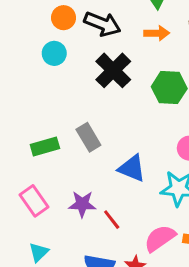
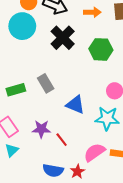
cyan circle: (54, 53) -> (22, 26), size x1.6
cyan triangle: (39, 252) -> (12, 150), moved

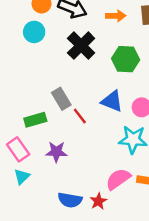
cyan circle: (22, 26) -> (34, 32), size x0.7
green rectangle: (16, 90) -> (35, 120), moved
blue triangle: (75, 105) -> (112, 101), moved
red line: (62, 140) -> (80, 116), moved

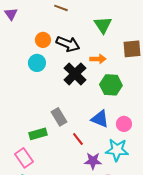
orange arrow: (116, 16) -> (98, 59), moved
red line: (80, 116) -> (78, 139), moved
purple star: (56, 152) -> (93, 161), moved

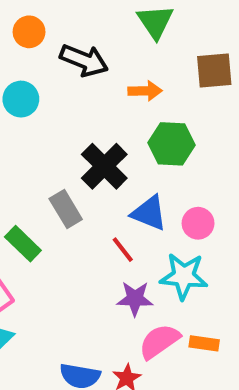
orange circle: (43, 40) -> (29, 32), moved
black cross: (75, 74) -> (104, 166), moved
green rectangle: (38, 134) -> (23, 244), turned 60
red line: (78, 139) -> (123, 250), moved

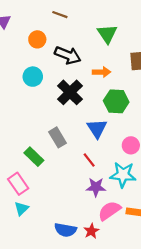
black cross: (104, 166) -> (70, 92), moved
blue triangle: (149, 213) -> (97, 128), moved, turned 35

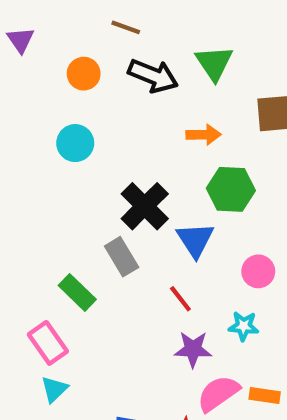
black arrow: (68, 55) -> (153, 76), moved
black cross: (70, 92) -> (145, 206), moved
cyan star: (123, 175) -> (244, 326), size x0.6

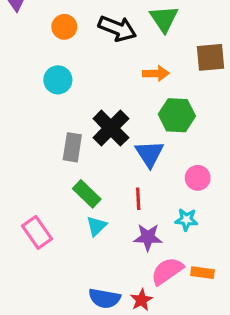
gray rectangle: (122, 257) -> (72, 147), moved, turned 40
green rectangle: (77, 292) -> (87, 194), moved
red line: (180, 299) -> (138, 199), turned 35
cyan triangle: (54, 389) -> (96, 226), moved

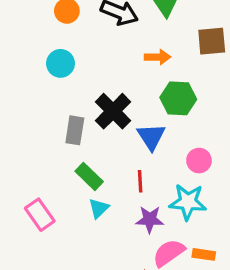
cyan star: (186, 220) -> (188, 202), size x1.6

